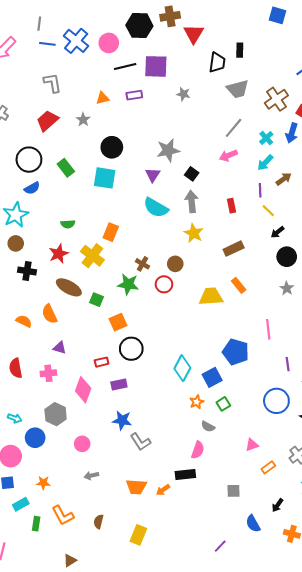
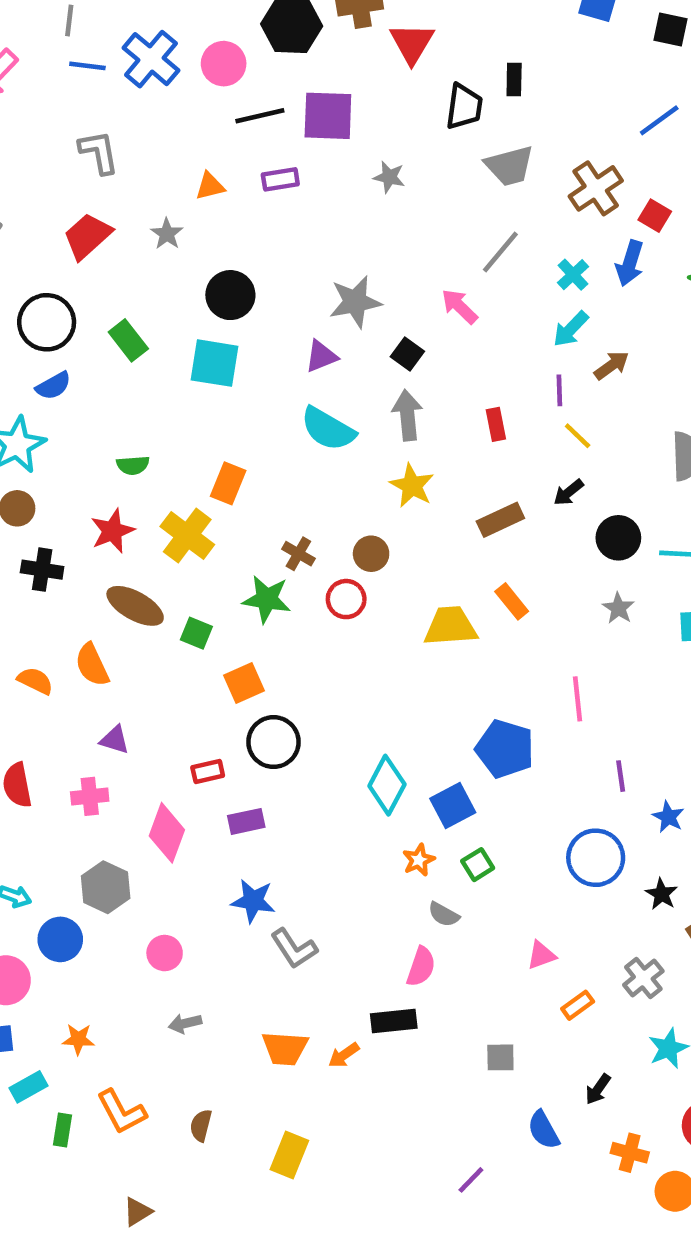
pink arrow: (228, 155) -> (460, 306), moved, turned 66
purple triangle: (153, 175) -> (321, 356), turned 35
black arrow: (277, 232) -> (568, 492), moved

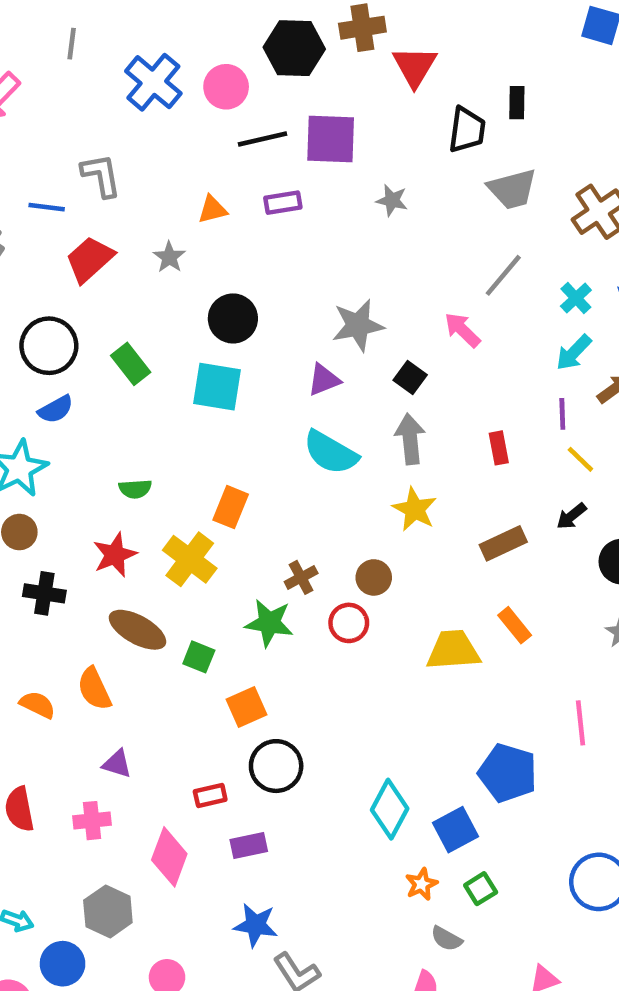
blue line: (87, 66) -> (47, 207), moved
brown cross: (298, 554) -> (301, 577), turned 32

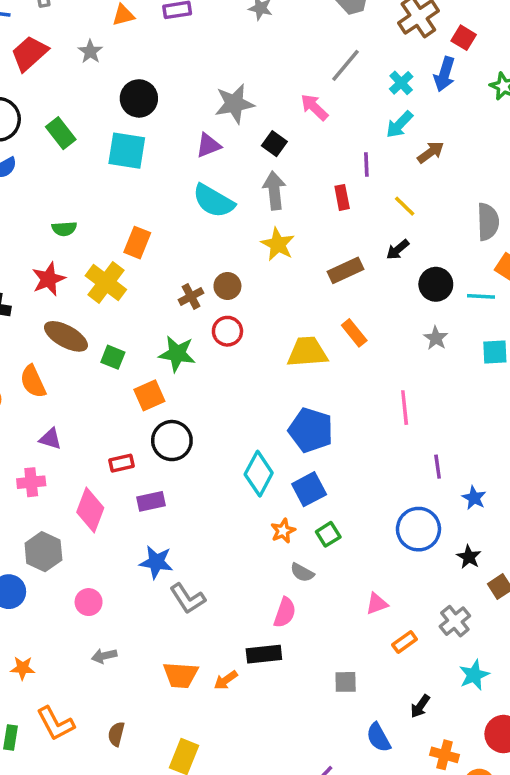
purple line: (562, 414) -> (366, 164), moved
brown circle: (374, 577) -> (227, 286), moved
green star: (269, 623) -> (177, 354), moved
blue pentagon: (508, 773) -> (311, 430), moved

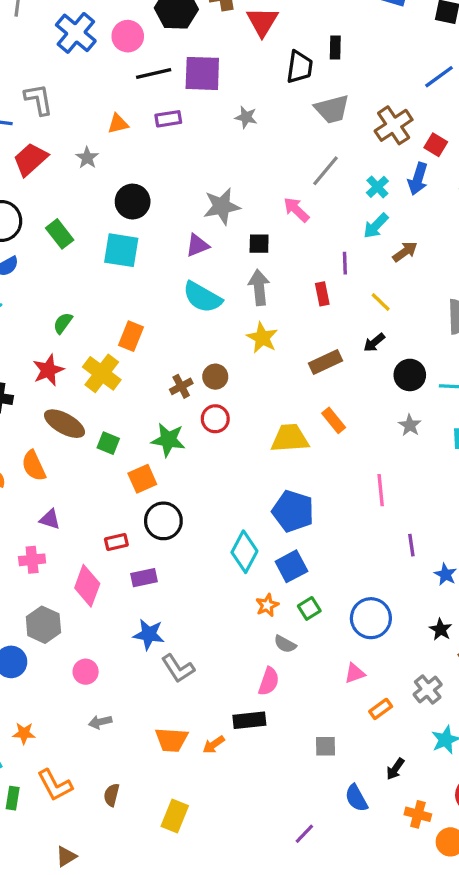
black square: (274, 144) -> (259, 244), turned -35
green semicircle: (64, 229) -> (63, 323), turned 130
blue circle: (418, 529) -> (371, 618), moved

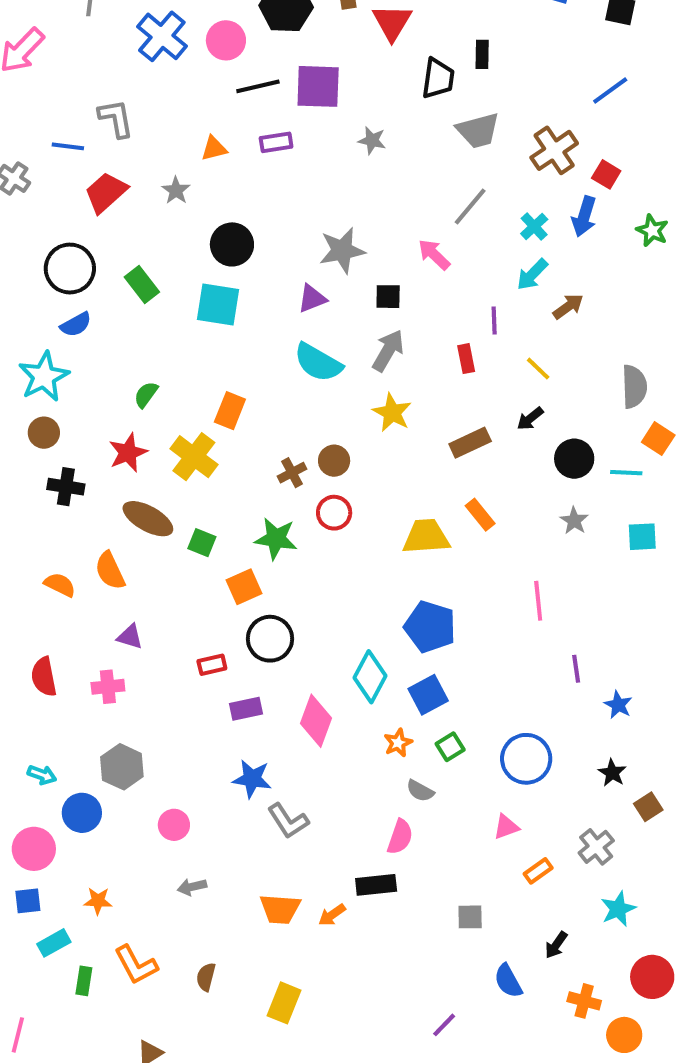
gray arrow: (259, 287) -> (388, 351), turned 36
pink diamond: (87, 586) -> (316, 721), moved

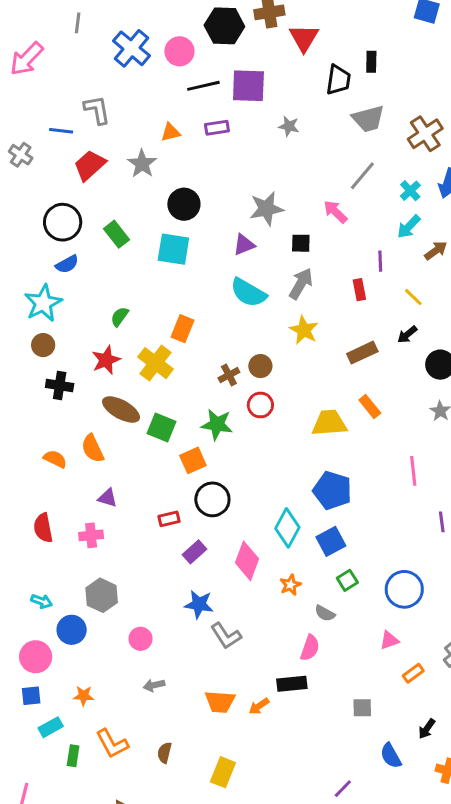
gray star: (176, 190) -> (142, 164), size x1.4
green square: (202, 543) -> (161, 427), size x1.4
purple rectangle: (246, 709) -> (194, 552), turned -30
orange star: (398, 743) -> (290, 585), moved

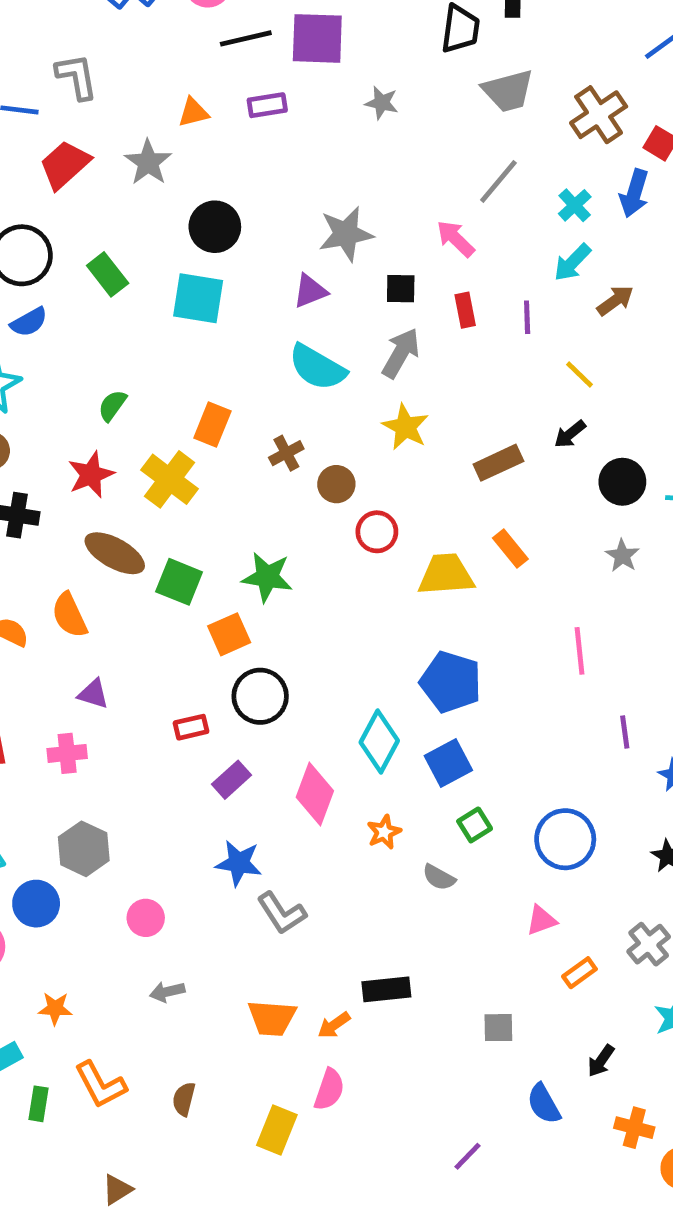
red rectangle: (359, 290) -> (465, 310), moved
brown cross: (229, 375) -> (286, 453), moved
red circle: (260, 405) -> (377, 532), moved
pink semicircle: (310, 648) -> (329, 1089), moved

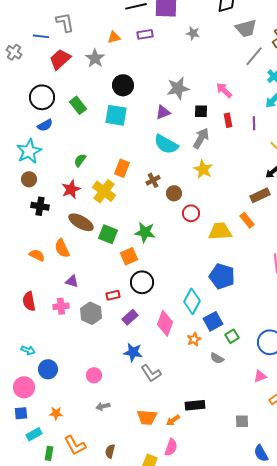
gray line: (498, 181) -> (254, 56), moved
brown rectangle: (498, 463) -> (260, 195), moved
blue square: (448, 763) -> (213, 321), moved
gray hexagon: (84, 849) -> (91, 313), moved

